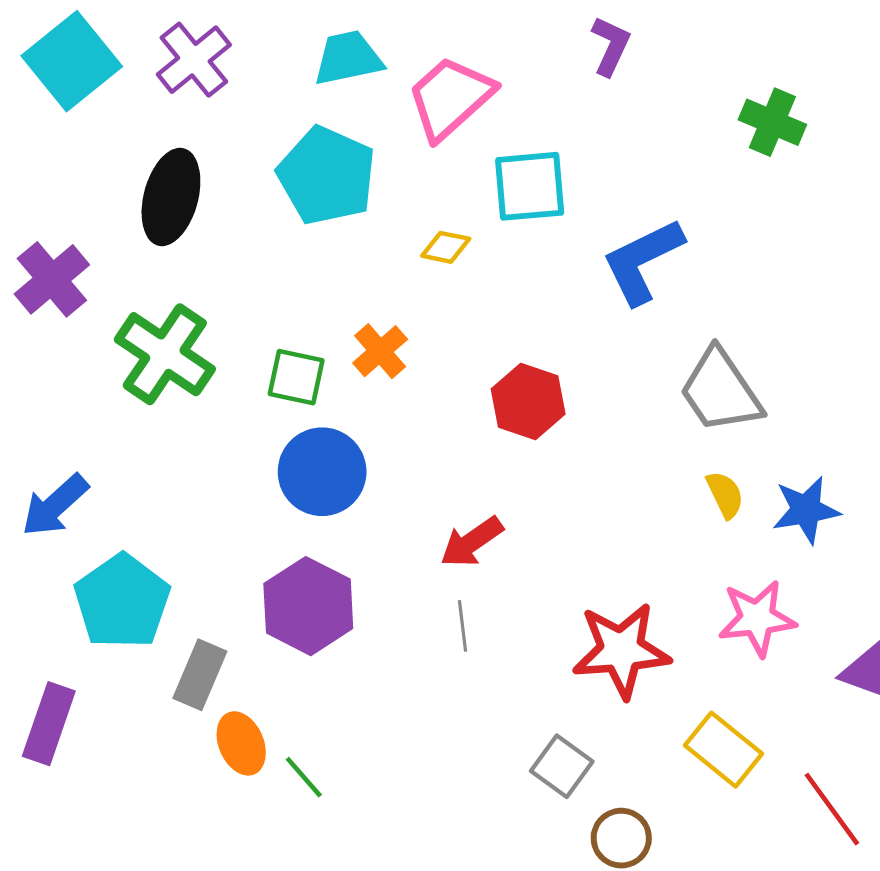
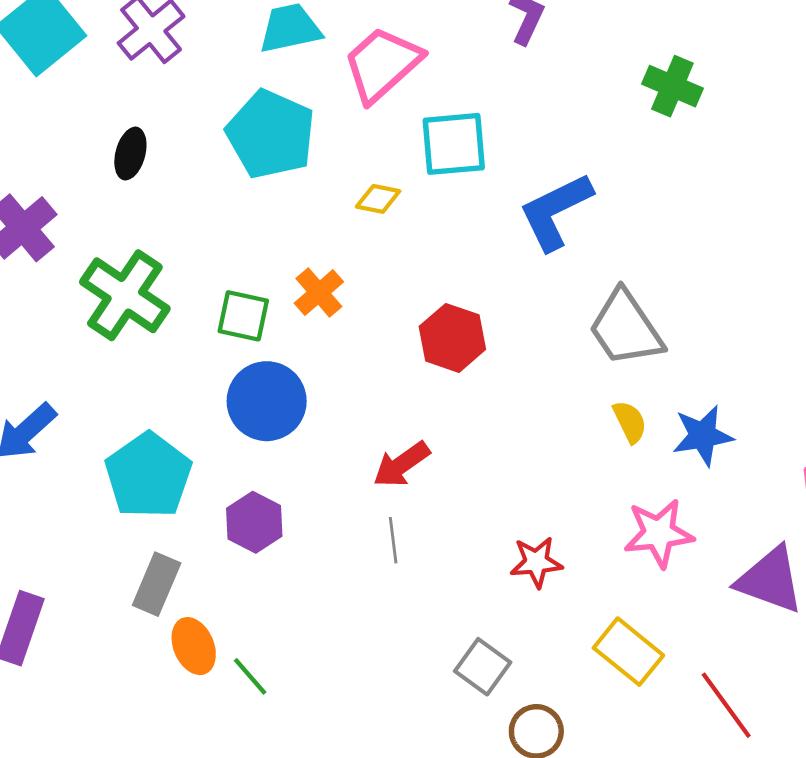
black ellipse: (171, 197) -> (130, 154), size x0.6
cyan pentagon: (122, 601) -> (148, 475), moved
purple hexagon: (308, 606) -> (254, 522), size x0.7
red star: (621, 650) -> (536, 562), size x0.6

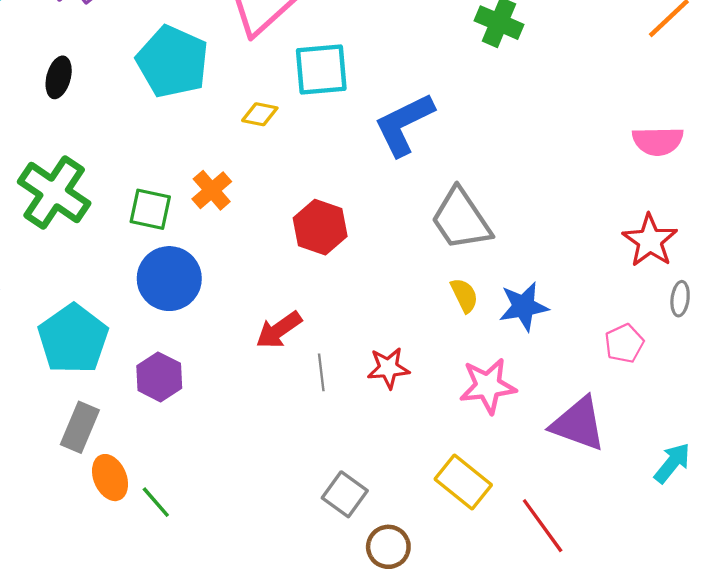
gray line: (393, 540) -> (321, 372), moved
red star: (536, 562) -> (388, 368), moved

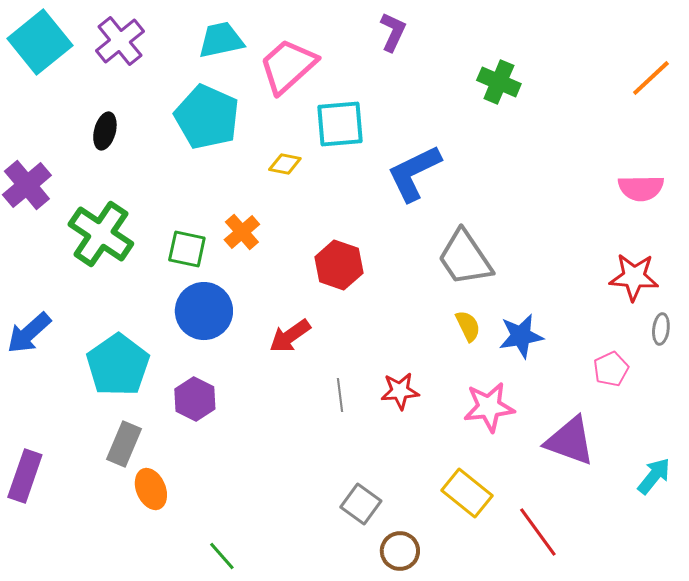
red star: (650, 241) -> (634, 277), turned -30
red arrow: (279, 330) -> (290, 336), moved
green line: (156, 502) -> (222, 556), moved

